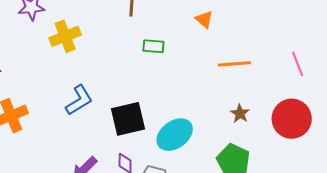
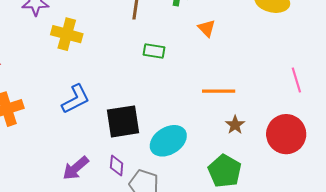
yellow cross: (65, 36) -> (67, 34), turned 32
orange line: (234, 64) -> (219, 91), moved

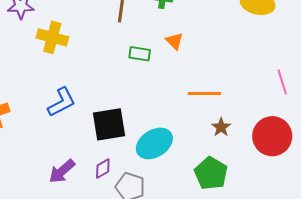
orange triangle: (207, 28) -> (174, 41), moved
purple diamond: (117, 166) -> (103, 168), turned 55

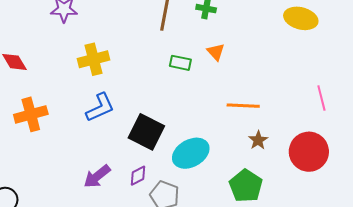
yellow cross: (52, 37) -> (93, 59), moved, turned -32
black square: (109, 124) -> (146, 132), turned 33

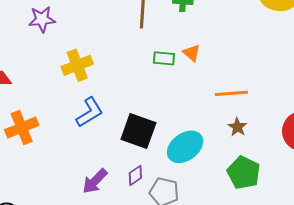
orange triangle: (216, 52) -> (192, 53), moved
brown star: (258, 140) -> (237, 127), moved

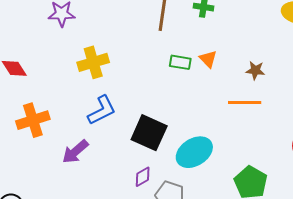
brown star: (237, 127) -> (255, 70), moved, turned -30
purple arrow: (95, 181) -> (75, 152), moved

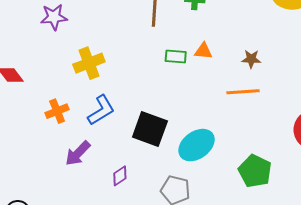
orange triangle: (208, 59) -> (203, 51), turned -36
orange cross: (33, 120) -> (57, 111), moved, size x0.7
purple diamond: (143, 177) -> (120, 176), moved

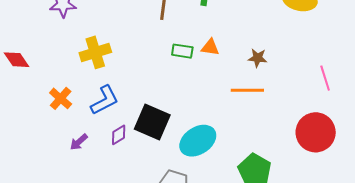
orange cross: (57, 111) -> (61, 98), turned -30
purple arrow: (78, 153) -> (79, 142), size x0.7
purple diamond: (120, 176) -> (119, 135), moved

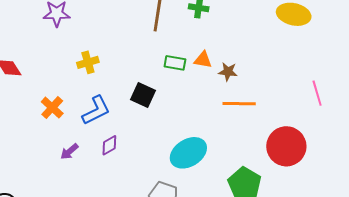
yellow cross: (95, 52) -> (88, 62), size x0.7
brown star: (257, 58) -> (228, 72), moved
black square: (152, 122) -> (143, 95), moved, size x0.7
red circle: (316, 132) -> (286, 146), moved

